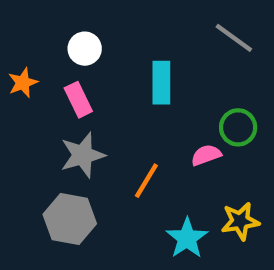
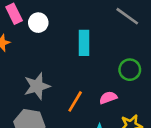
pink rectangle: (78, 100) -> (14, 14), moved
pink semicircle: (206, 155) -> (108, 98), moved

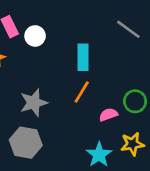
green circle: (130, 70) -> (135, 101), moved
orange line: (75, 101) -> (82, 92), moved

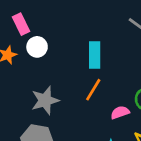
white circle: (35, 36) -> (37, 47), moved

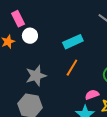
cyan rectangle: (95, 55) -> (73, 42), turned 66
pink semicircle: (120, 112) -> (92, 95), moved

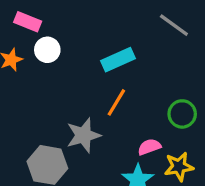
pink rectangle: (18, 19) -> (28, 22), turned -42
gray star: (36, 76) -> (83, 135), moved

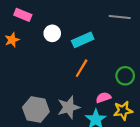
gray line: (174, 25) -> (120, 17), turned -30
white circle: (47, 50) -> (52, 33), moved
gray star: (83, 135) -> (69, 107), moved

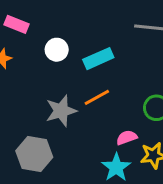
orange line: (82, 68) -> (97, 97), turned 30
gray star: (69, 107) -> (61, 111), moved

